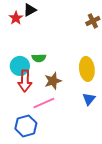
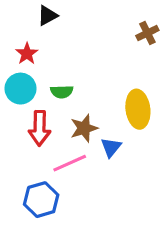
red star: (16, 18) -> (27, 54), moved
cyan circle: (20, 66) -> (20, 89), moved
blue triangle: (89, 99) -> (111, 147), moved

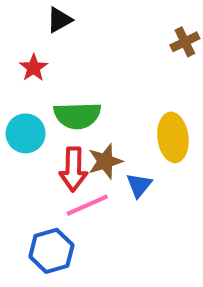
cyan circle: (20, 89) -> (26, 133), moved
green semicircle: (62, 92) -> (77, 116), size x1.6
red arrow: (40, 128) -> (73, 169), moved

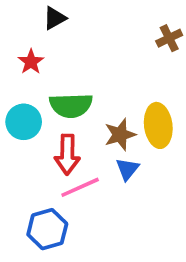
brown star: (105, 161) -> (120, 135), moved

